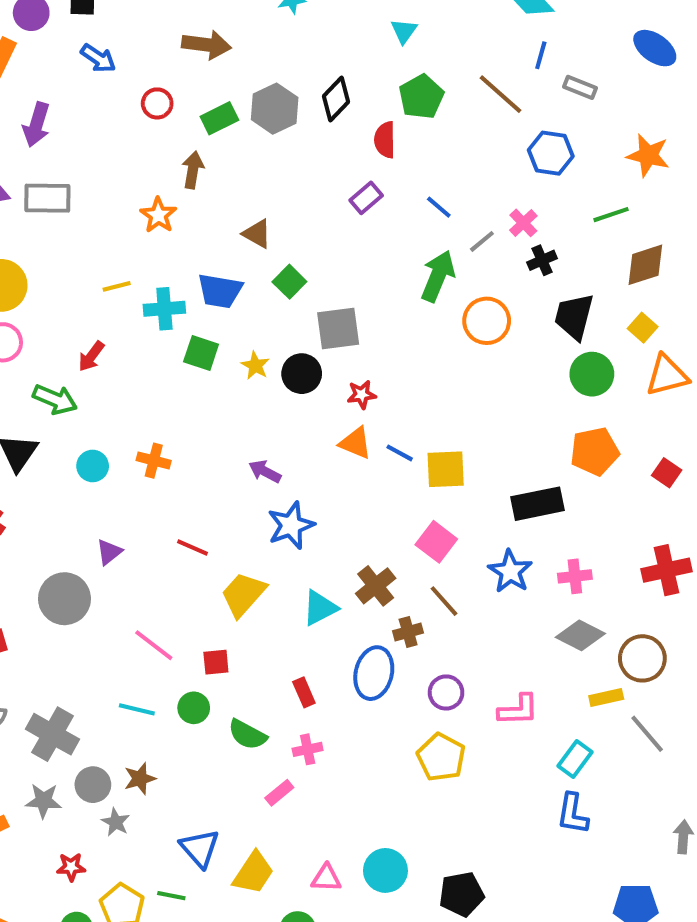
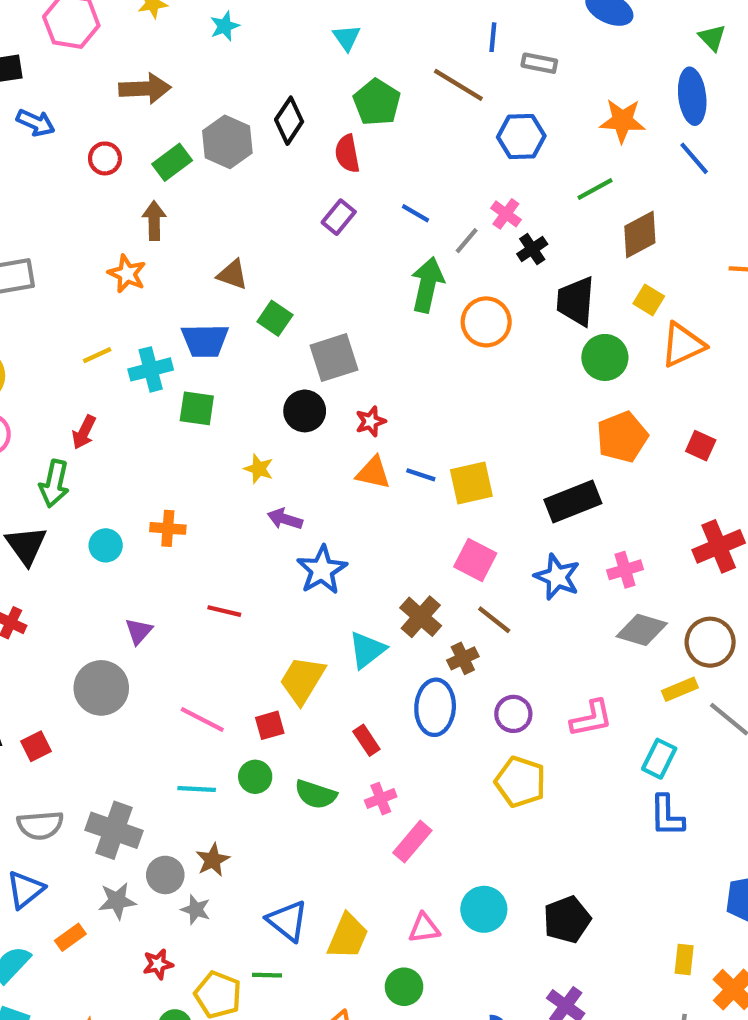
yellow star: (255, 365) -> (259, 469), moved
green arrow: (55, 399) -> (54, 484), turned 90
yellow trapezoid: (243, 594) -> (302, 680), moved
pink rectangle: (279, 793) -> (412, 842), moved, size x1.4

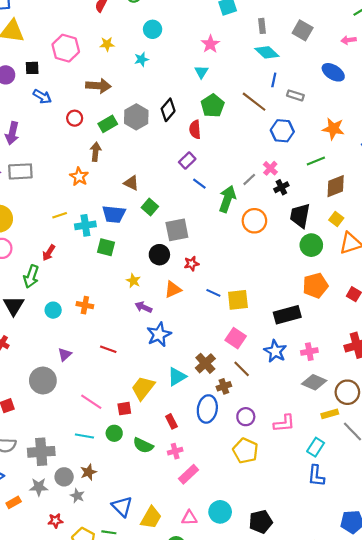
blue line: (416, 213) -> (199, 184), moved
orange triangle: (373, 473) -> (173, 289), moved, turned -42
gray cross: (114, 830) -> (41, 452), turned -30

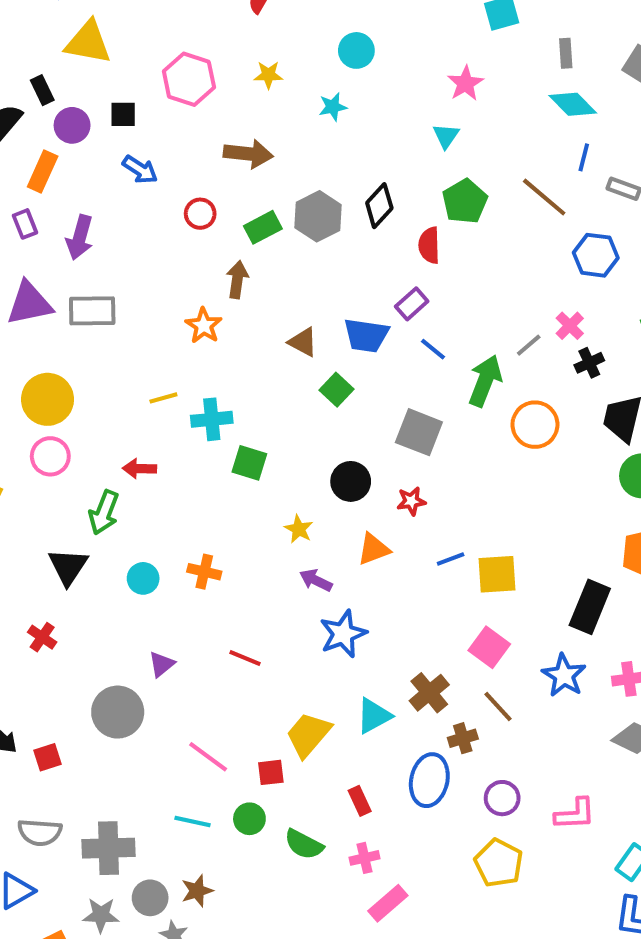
blue trapezoid: (114, 214) -> (366, 335), moved
gray square: (177, 230) -> (419, 432), moved, turned 30
red arrow: (49, 253) -> (139, 469), turned 56
blue line: (213, 293) -> (451, 559), turned -48
black rectangle: (287, 315) -> (590, 607), turned -55

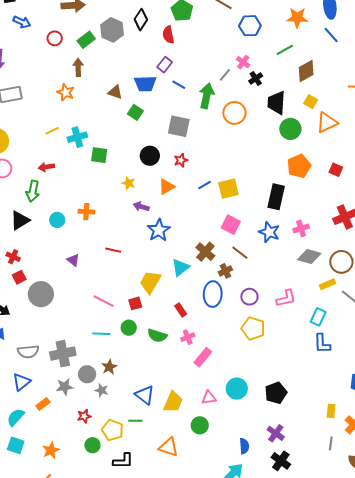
black triangle: (68, 567) -> (20, 220), turned 35
purple triangle: (161, 664) -> (73, 260), turned -32
gray circle: (118, 712) -> (41, 294), moved
red square: (48, 757) -> (19, 277), moved

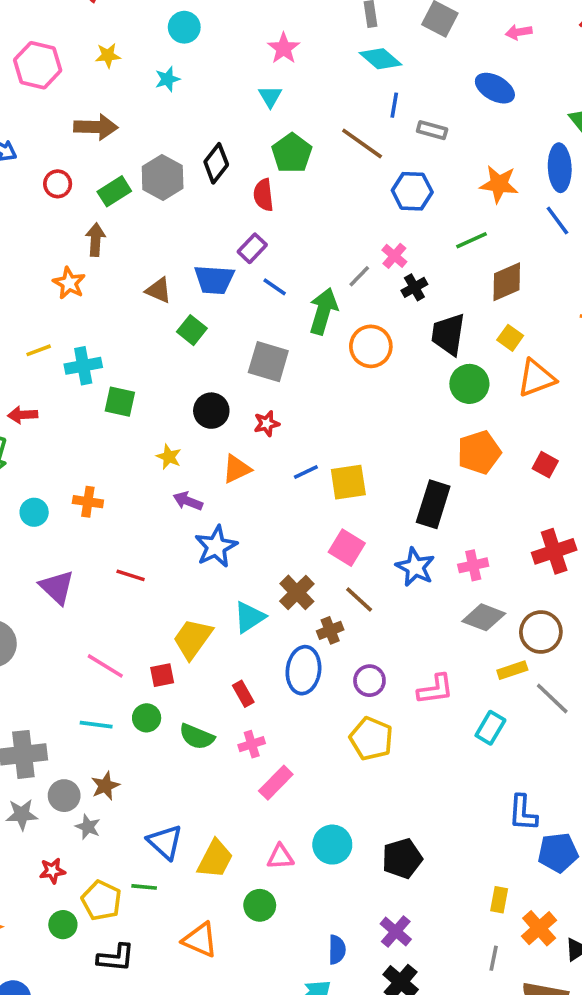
purple triangle: (73, 260) -> (57, 587), size x1.5
blue L-shape: (322, 344) -> (523, 813), moved

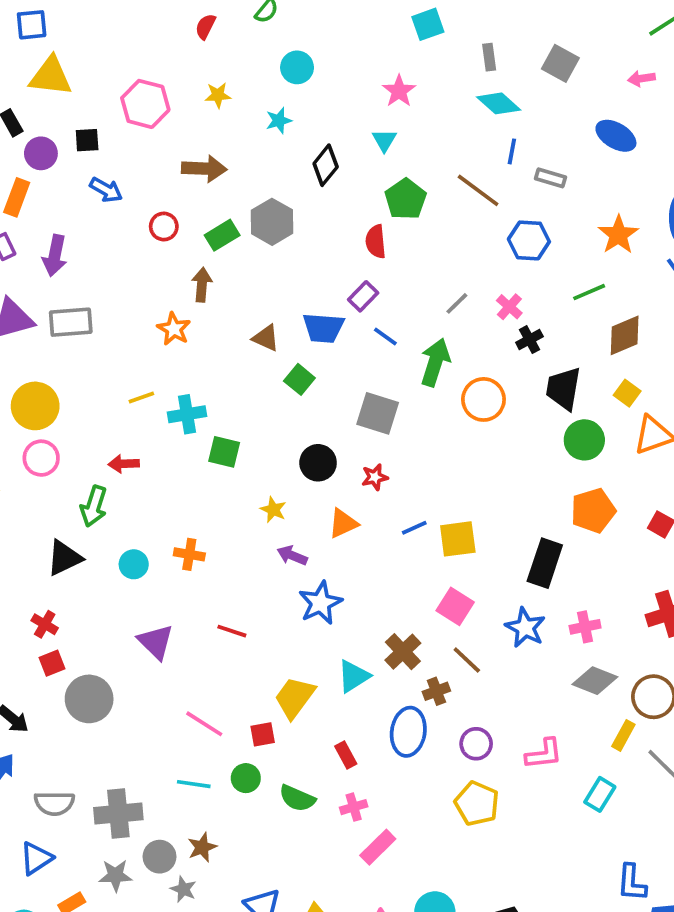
black diamond: (216, 163) -> (326, 165), moved
orange star: (499, 184) -> (618, 235), turned 30
gray line: (359, 276) -> (457, 303), moved
yellow rectangle: (512, 670) -> (623, 735), turned -44

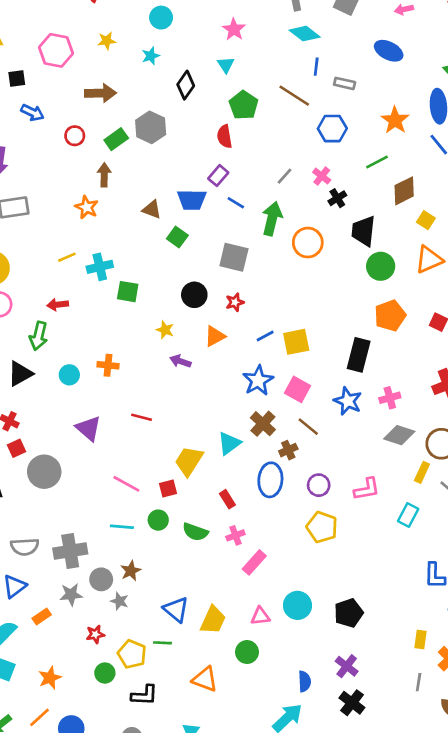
yellow square: (627, 393) -> (426, 220), moved
blue star: (320, 603) -> (258, 381), moved

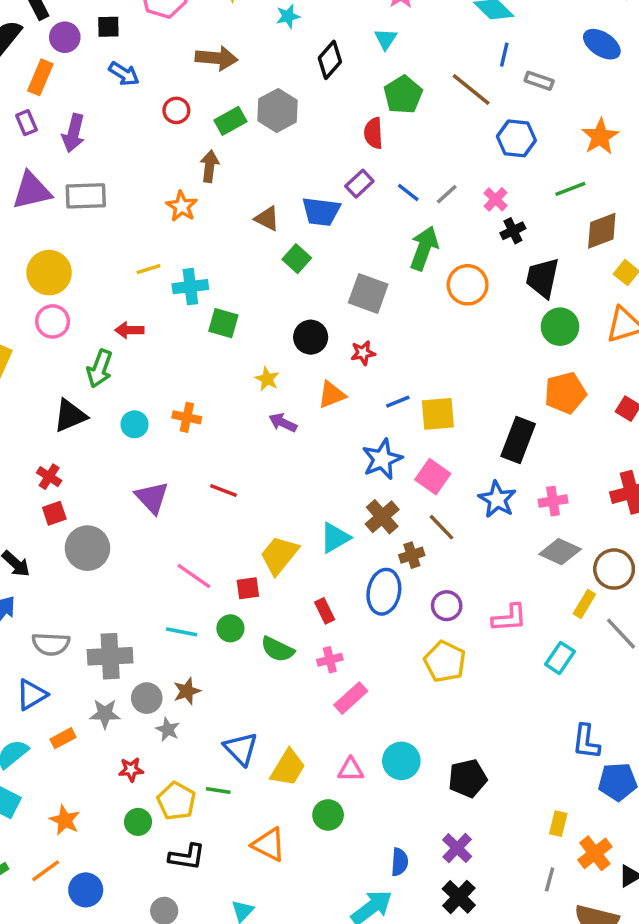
blue line: (236, 203) -> (408, 192), moved
orange star: (50, 678) -> (65, 820), turned -30

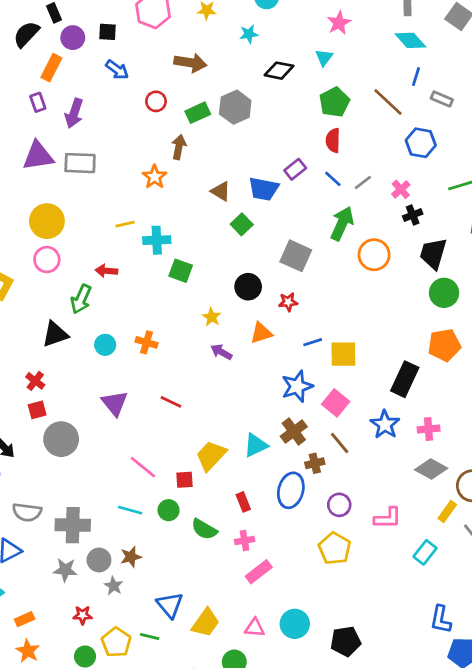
black diamond: (330, 60) -> (279, 71), turned 56
red semicircle: (373, 133) -> (333, 140), moved
orange rectangle: (63, 738) -> (25, 619), moved

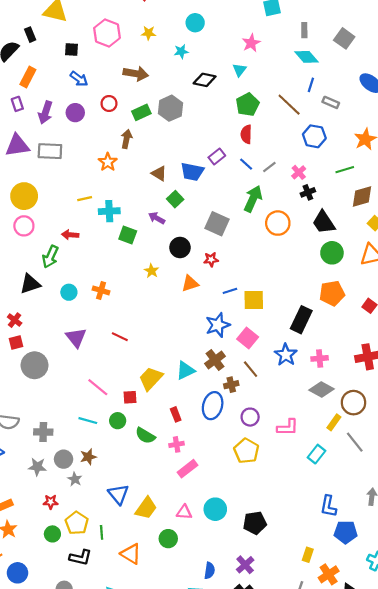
purple circle: (73, 38) -> (75, 113), moved
black trapezoid: (433, 254) -> (324, 222), turned -50
purple arrow: (221, 352) -> (157, 218), moved
gray cross: (73, 525) -> (43, 432), size x0.7
green line: (150, 636) -> (102, 532), moved, turned 72

